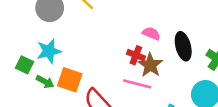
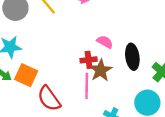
red cross: (136, 55) -> (89, 60), turned -35
pink line: (137, 84) -> (87, 86), turned 70

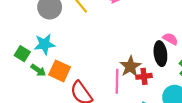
pink semicircle: (105, 42) -> (170, 39), moved
red cross: (89, 60) -> (144, 76), moved

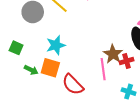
cyan star: (45, 44) -> (56, 45), moved
green square: (22, 54) -> (16, 48), moved

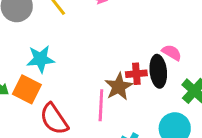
red cross: (126, 61) -> (136, 74), moved

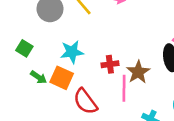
red cross: (136, 74) -> (110, 64), moved

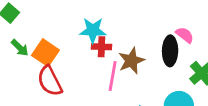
cyan star: (72, 52) -> (93, 30), moved
red semicircle: (85, 101) -> (50, 81), moved

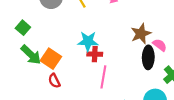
green arrow: (20, 48) -> (31, 55), size x1.5
brown star: (131, 61) -> (141, 34), moved
red semicircle: (50, 81) -> (54, 81), size x0.6

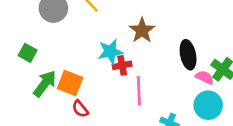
brown star: (141, 34) -> (142, 30), moved
pink semicircle: (160, 45) -> (205, 77), moved
green arrow: (31, 55) -> (45, 84), turned -85

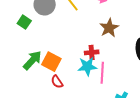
cyan star: (110, 52) -> (87, 66), moved
green square: (28, 53) -> (24, 22), moved

